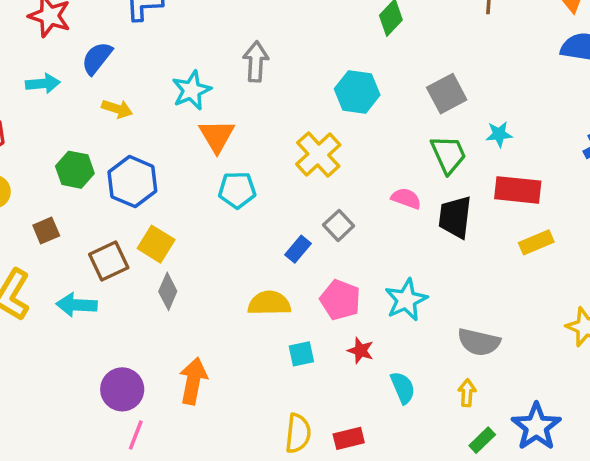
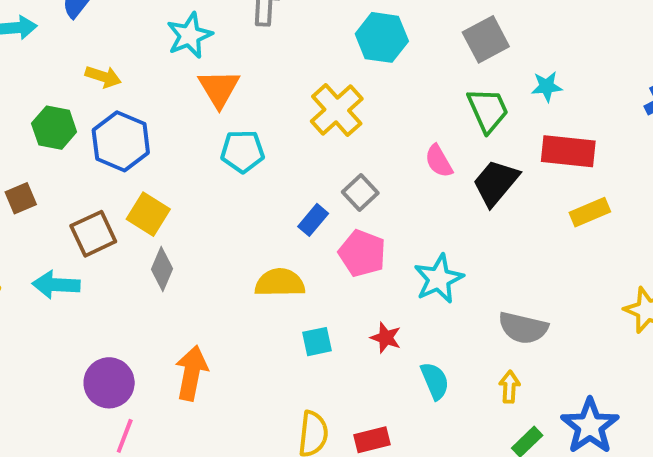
yellow arrow: (117, 109) -> (103, 77), moved
pink semicircle: (406, 198) -> (439, 161), turned -140
black trapezoid: (455, 217) -> (496, 183), turned 33
pink pentagon: (340, 300) -> (362, 253), moved

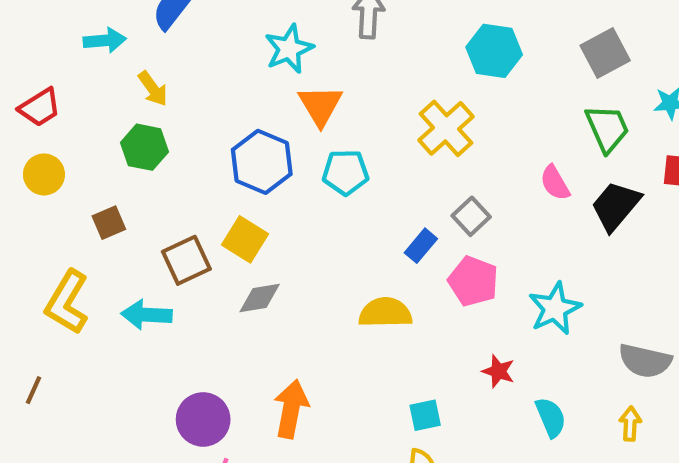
yellow arrow: (103, 77) -> (153, 89), moved, turned 36
blue hexagon: (121, 141) -> (262, 162), moved
gray diamond: (162, 269) -> (260, 298), turned 57
cyan square: (317, 342) -> (425, 415), moved

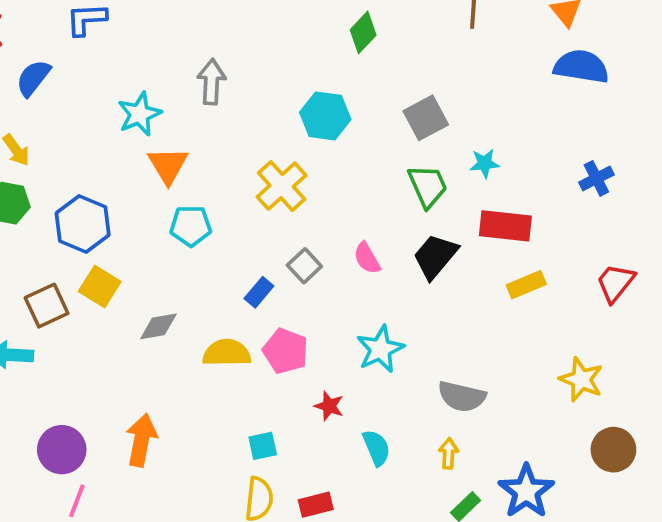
blue hexagon: (262, 162) -> (83, 224), moved
pink semicircle: (555, 183) -> (367, 258), moved
pink pentagon: (473, 281) -> (285, 351), moved
gray diamond: (260, 298) -> (158, 326), moved

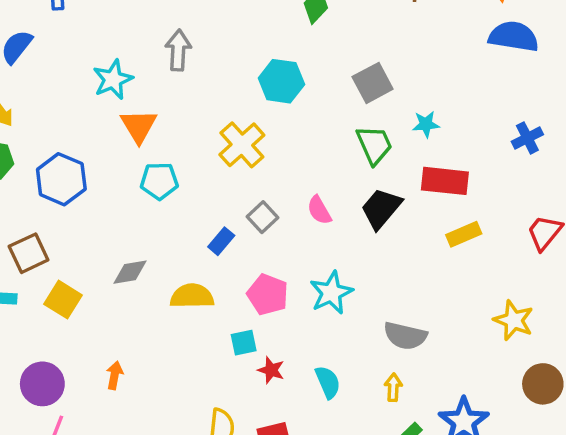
yellow square: (100, 287) -> (63, 300), moved
pink pentagon: (285, 351) -> (268, 294), moved
red star: (329, 406) -> (271, 370), moved
orange arrow: (141, 440) -> (115, 375), size x0.6
cyan square: (263, 446) -> (244, 343), moved

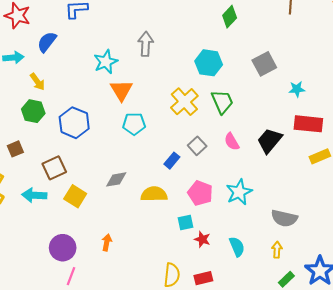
green trapezoid: (374, 145) -> (222, 102), moved

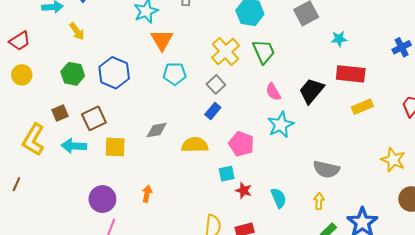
green hexagon: (33, 111) -> (73, 74), moved
gray square: (197, 146) -> (216, 84), moved
brown square: (15, 149) -> (60, 113), moved
cyan star: (239, 192) -> (281, 125), moved
yellow square: (75, 196) -> (115, 147), turned -30

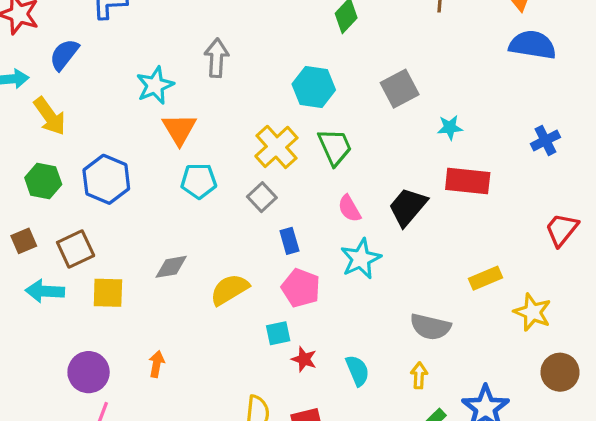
yellow arrow: (77, 31) -> (50, 116), size x1.4
yellow rectangle: (362, 107) -> (485, 278), moved
blue rectangle: (213, 111) -> (289, 241), moved, turned -56
yellow semicircle: (195, 145) -> (229, 290), turned -30

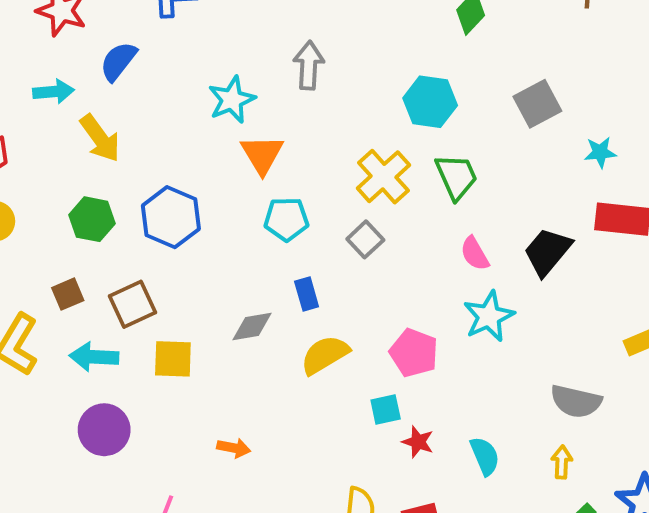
blue rectangle: (289, 241) -> (307, 294), moved
orange arrow: (157, 364) -> (234, 448), turned 90
purple circle: (89, 372) -> (104, 430), moved

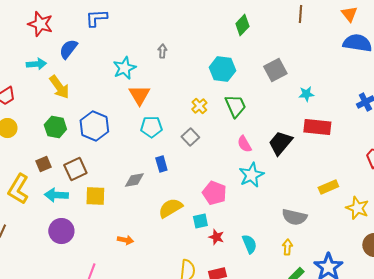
gray arrow: (309, 65) -> (162, 51), size x0.6
yellow cross: (384, 177) -> (199, 106), size x0.6
yellow semicircle: (325, 355) -> (170, 208), moved

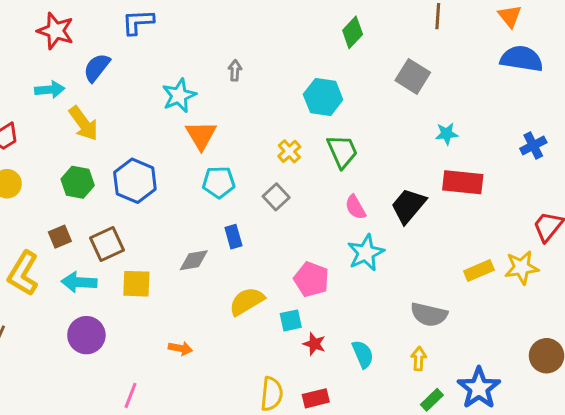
gray square: (275, 70) -> (413, 76), moved, turned -30
yellow star: (357, 208) -> (522, 268), moved, turned -30

